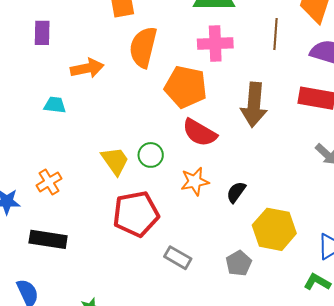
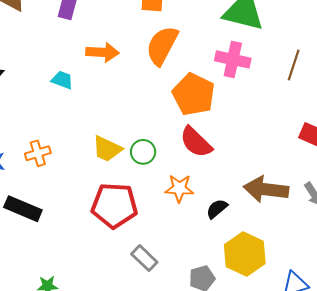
brown arrow: (254, 105) -> (266, 189), moved, turned 78
yellow trapezoid: (115, 161) -> (107, 149), turned 136

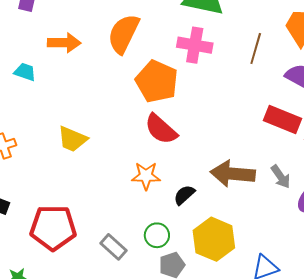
green circle: (143, 152) -> (157, 235), moved
red pentagon: (114, 205) -> (53, 228), moved

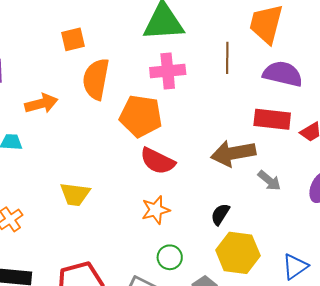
brown arrow: (233, 174) -> (233, 153), moved
gray arrow: (281, 177) -> (269, 181), moved
black semicircle: (184, 195) -> (220, 214), moved
green circle: (157, 235) -> (170, 257), moved

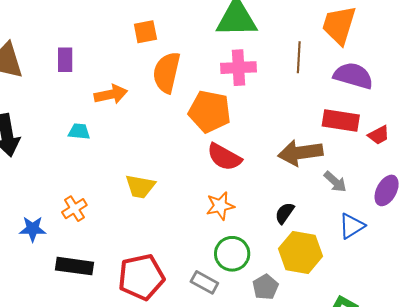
green circle: (170, 257) -> (232, 254), size x1.4
blue triangle: (295, 267) -> (352, 226), moved

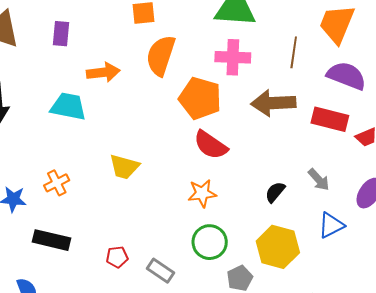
cyan trapezoid: (79, 132) -> (68, 106), size x1.6
brown arrow: (300, 153) -> (273, 103), moved
black semicircle: (285, 213) -> (275, 192), moved
red pentagon: (141, 277) -> (117, 257), size x0.5
gray rectangle: (204, 282) -> (161, 271), moved

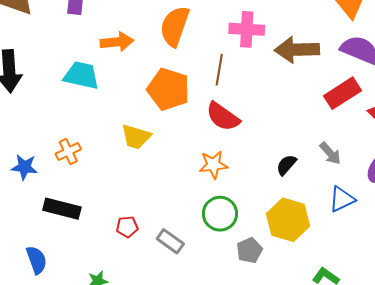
brown line: (294, 52) -> (219, 70), moved
orange pentagon: (200, 98) -> (168, 89), moved
brown arrow: (273, 103) -> (297, 50), moved
red rectangle: (330, 119) -> (343, 93), turned -48

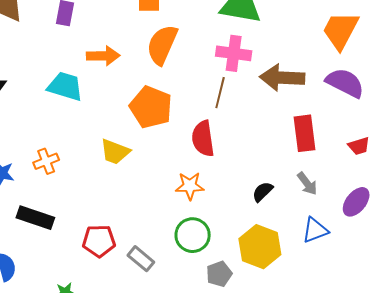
brown line: (219, 70) -> (220, 93), moved
red rectangle: (343, 93) -> (305, 133), moved, turned -69
red semicircle: (223, 117) -> (203, 139), turned 42
red pentagon: (127, 227) -> (99, 241), size x1.5

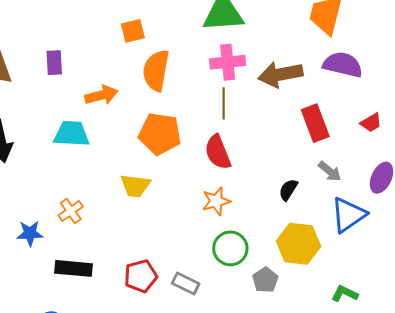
blue triangle: (315, 230) -> (348, 215), size x1.4

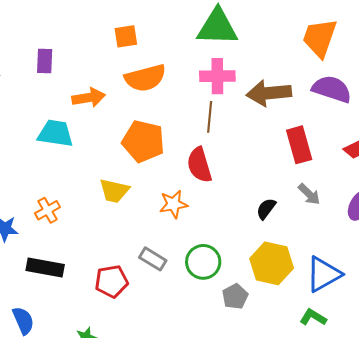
orange semicircle: (156, 70) -> (145, 78), turned -120
orange star: (216, 201) -> (173, 204), moved
blue triangle: (348, 215) -> (324, 274), moved
gray rectangle: (186, 284) -> (153, 259), moved

